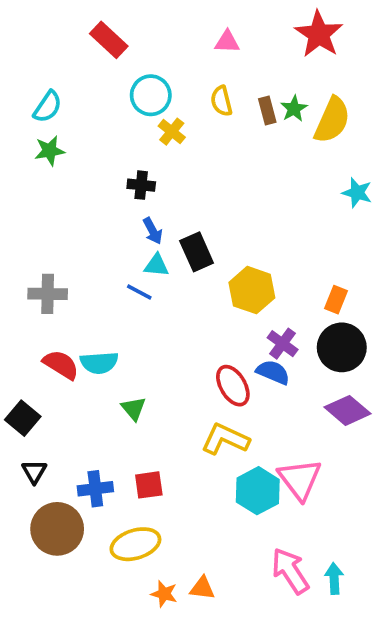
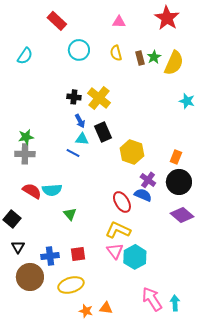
yellow cross: (172, 132) -> (99, 98), moved, size x1.6
green star: (49, 151) -> (26, 137), moved
pink triangle: (300, 479) -> (115, 251), moved, size x0.7

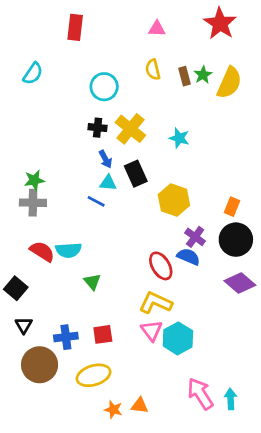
red rectangle: (57, 21) -> (75, 27), turned 54
cyan circle: (79, 50) -> (104, 87), moved
cyan star: (187, 101) -> (179, 138), moved

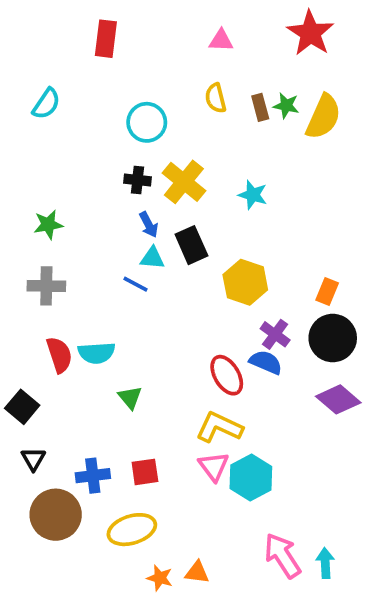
green star: (203, 75) -> (286, 106), turned -30
green star: (34, 180) -> (48, 225), moved
red semicircle: (42, 251) -> (59, 355), turned 40

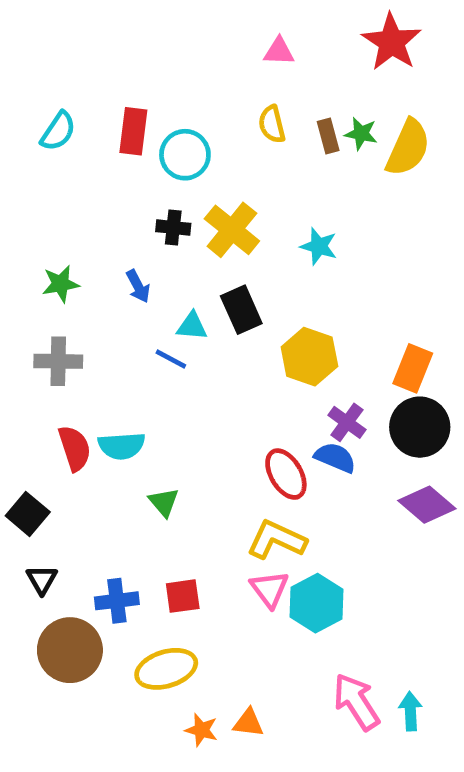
red rectangle: (106, 39) -> (133, 131), moved
blue arrow: (149, 225) -> (138, 286), moved
orange rectangle: (327, 292) -> (413, 368), size x1.4

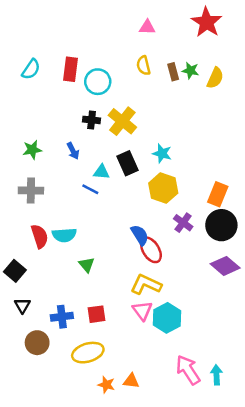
yellow semicircle: (408, 148) -> (215, 78), size x0.7
cyan star: (319, 246) -> (162, 153), moved
blue semicircle: (335, 458) -> (140, 235), moved, turned 35
brown circle: (70, 650) -> (37, 343), size x0.7

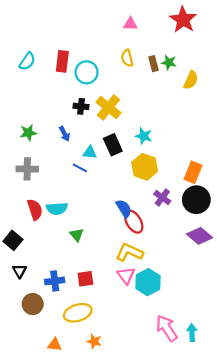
yellow semicircle: (215, 78) -> (191, 80), moved
orange triangle: (131, 381) -> (55, 345), moved

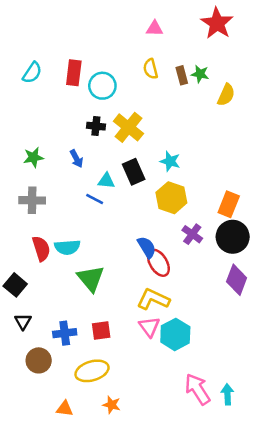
green triangle: (77, 235) -> (91, 278), size x1.6
purple diamond: (200, 236) -> (237, 280), turned 70

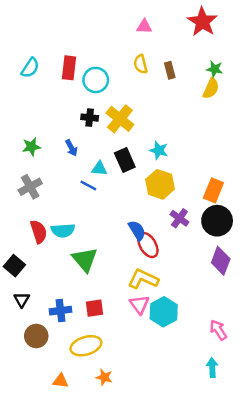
green star: (200, 74) -> (215, 69), moved
gray cross: (32, 200) -> (30, 187), turned -30
pink arrow: (197, 389) -> (218, 330), moved, size x0.7

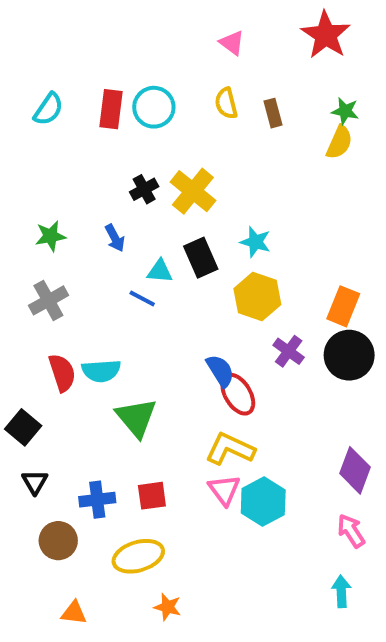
pink triangle: (144, 27) -> (232, 43), turned 35
cyan circle: (96, 80) -> (154, 107), moved
black cross: (90, 118) -> (144, 189), turned -35
purple diamond: (221, 261) -> (355, 470), moved
orange triangle: (61, 381) -> (74, 613), moved

